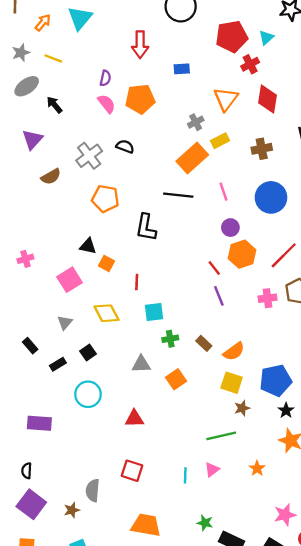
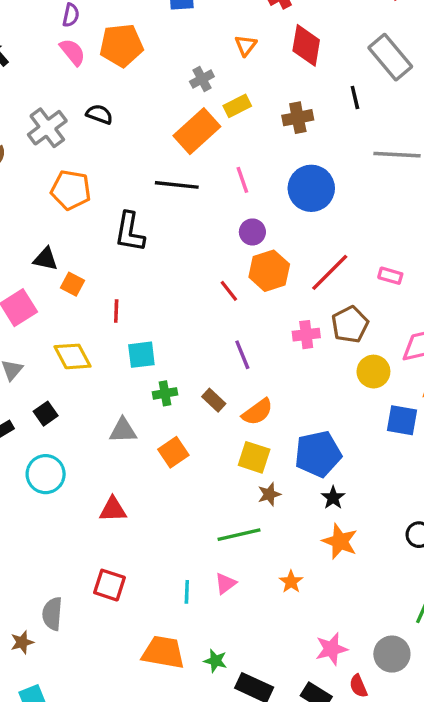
orange triangle: (226, 99) -> (246, 45), size x0.6
purple line: (219, 296) -> (242, 355), moved
orange trapezoid: (146, 525) -> (163, 652), moved

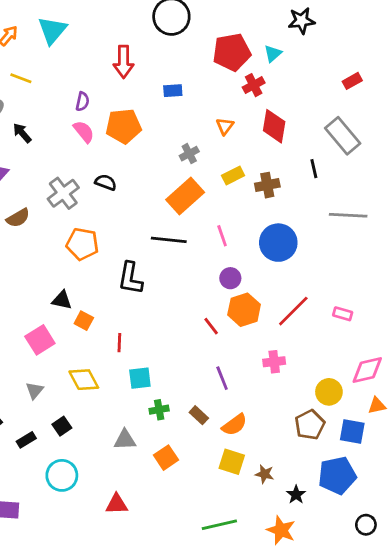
yellow rectangle: (237, 106) -> (233, 175), moved
brown pentagon: (350, 324) -> (310, 425), moved
blue pentagon: (318, 454) -> (337, 475), moved
brown star: (269, 494) -> (265, 474), moved, turned 30
orange star: (340, 541) -> (281, 530), moved

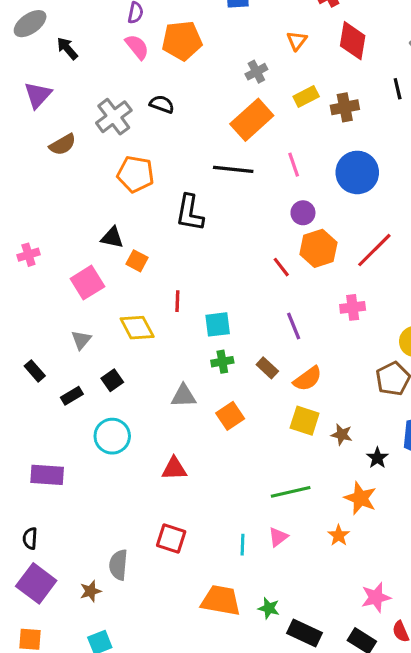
red line: (119, 343) -> (177, 301), moved
cyan square: (140, 378) -> (218, 324), moved

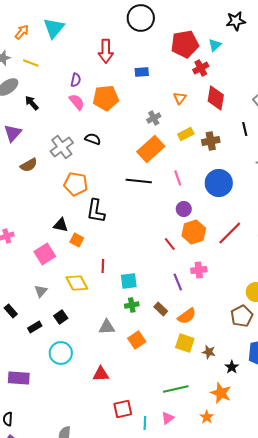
black L-shape: (190, 213) -> (96, 211), moved
pink cross: (353, 307) -> (199, 270), moved
red square: (171, 538) -> (123, 409), moved, turned -30

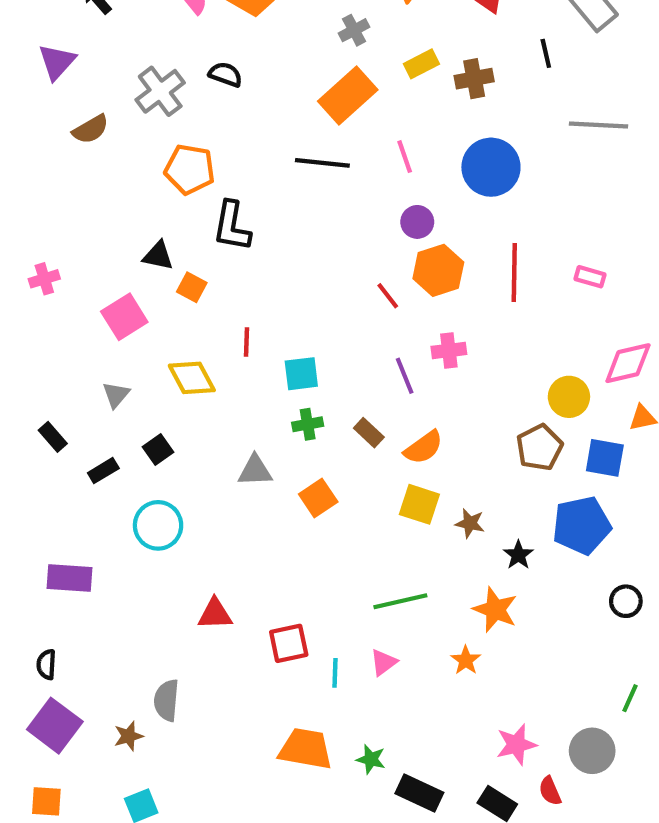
red line: (230, 233) -> (514, 273), turned -44
red triangle: (101, 374) -> (215, 614), moved

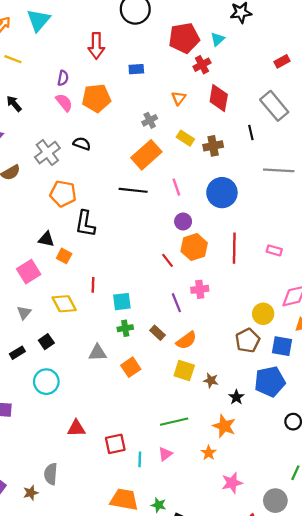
yellow rectangle: (421, 64) -> (185, 138), turned 60
pink star: (516, 745) -> (232, 483), moved

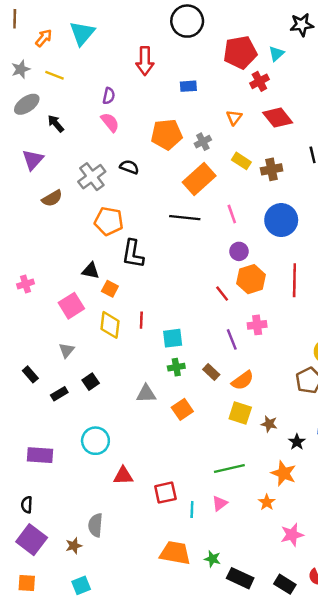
orange pentagon: (96, 98) -> (167, 134), moved
red diamond: (219, 98) -> (278, 118), turned -48
yellow diamond: (64, 304) -> (110, 325), moved, turned 35
cyan circle: (46, 382) -> (95, 441), moved

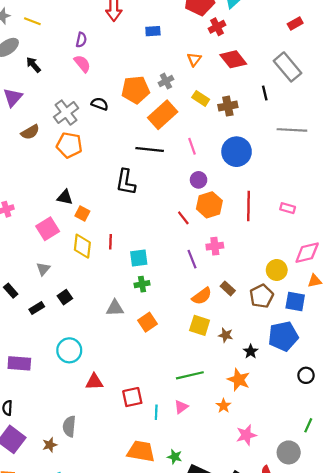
orange pentagon: (167, 134) -> (136, 90), moved
orange pentagon: (109, 221) -> (69, 145), moved
black L-shape: (133, 254) -> (126, 182), moved
brown rectangle: (211, 372) -> (228, 288), moved

